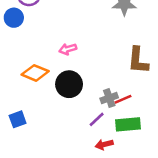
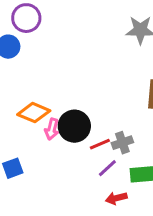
pink arrow: (68, 49) -> (52, 129), moved, turned -60
red line: (123, 99) -> (100, 144), moved

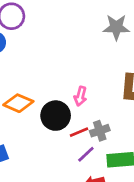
pink arrow: (52, 129) -> (80, 96), moved

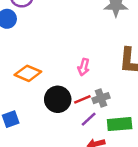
black circle: (56, 116) -> (58, 99), moved

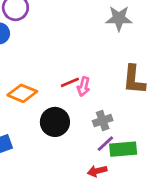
red line: (82, 99) -> (70, 82), moved
purple line: (89, 119) -> (105, 144), moved

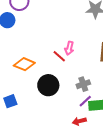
red line: (70, 82) -> (59, 56), turned 64
pink arrow: (84, 87) -> (69, 48), moved

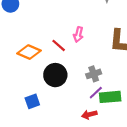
red line: (59, 56) -> (59, 45), moved
blue square: (10, 101) -> (32, 101), moved

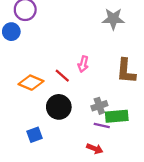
purple line: (96, 93) -> (102, 125), turned 56
green rectangle: (110, 97) -> (117, 116), moved
red arrow: (89, 114) -> (95, 149), turned -144

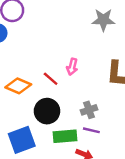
green rectangle: (117, 116) -> (65, 136), moved
blue square: (34, 135) -> (22, 140), size x1.6

